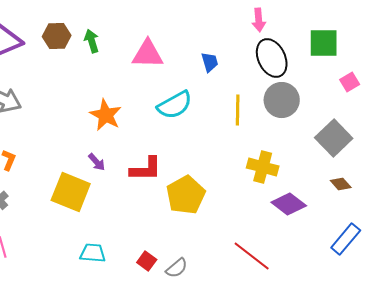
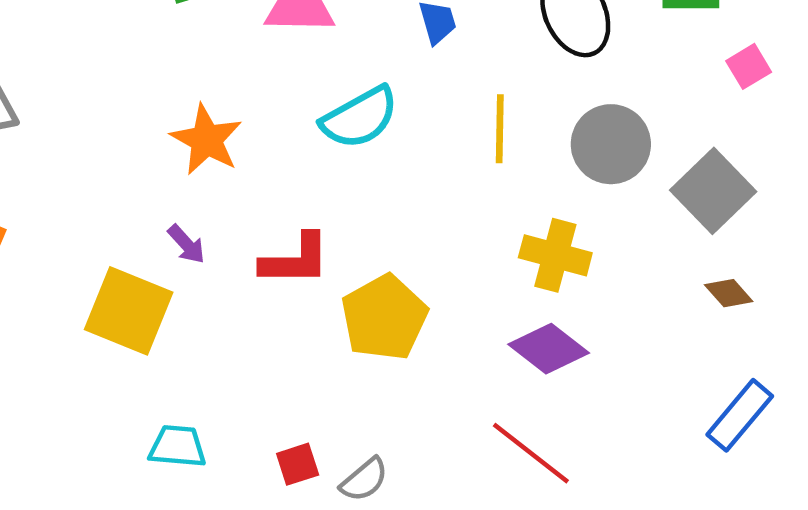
gray circle: (282, 100) -> (611, 144), moved
purple diamond: (289, 204) -> (549, 349), moved
red square: (147, 261) -> (298, 464), turned 36

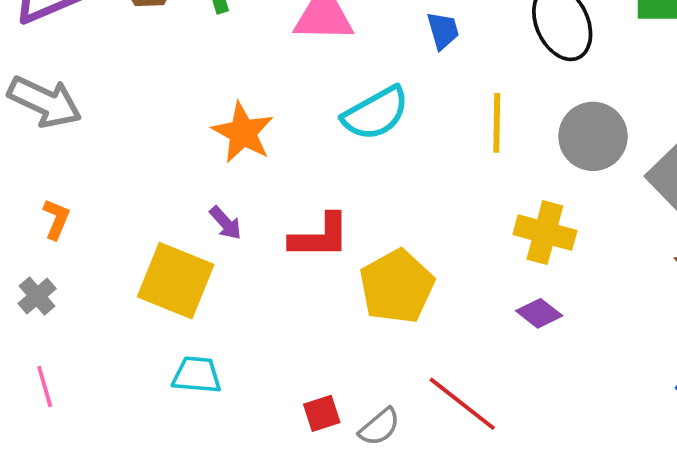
purple diamond: (549, 349) -> (539, 313), size x0.7
cyan trapezoid: (178, 446) -> (197, 375), moved
red line: (531, 453) -> (462, 404), moved

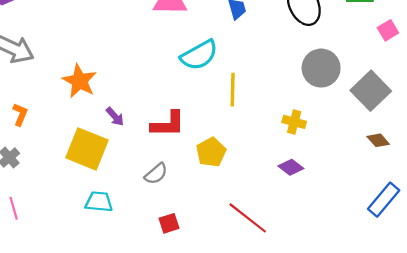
yellow line: (497, 123) -> (233, 90), moved
orange star: (243, 133) -> (79, 81), moved
yellow cross: (545, 233) -> (294, 122), size x0.7
yellow pentagon: (397, 286) -> (211, 152), size x0.7
gray semicircle: (379, 427) -> (156, 174), moved

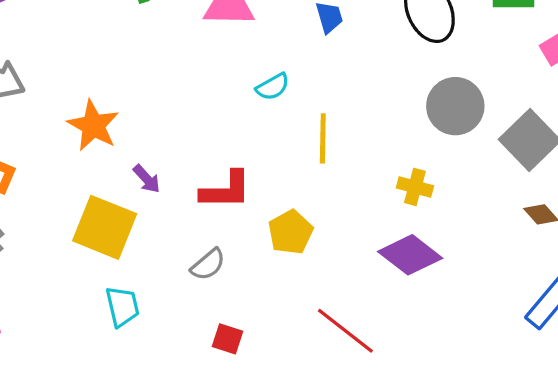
cyan semicircle: (199, 55) -> (273, 87), size x0.6
purple diamond: (291, 167) -> (410, 255), size x1.6
cyan trapezoid: (99, 202) -> (122, 307), turned 72
red square: (169, 223) -> (227, 339), turned 36

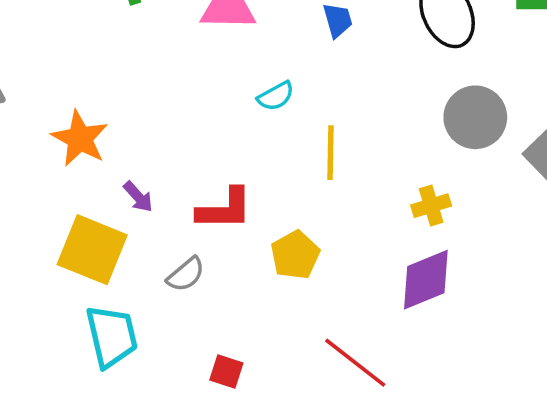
yellow cross: (415, 187) -> (431, 206), turned -32
purple diamond: (410, 255) -> (426, 280), turned -60
gray semicircle: (208, 265) -> (186, 274), moved
cyan trapezoid: (122, 307) -> (112, 336), size x1.4

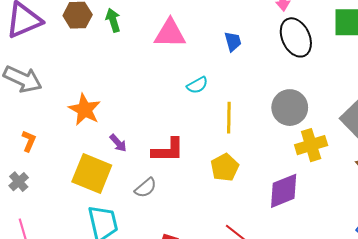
gray circle: (475, 117) -> (290, 108), moved
yellow cross: (431, 206) -> (311, 145), moved, size x1.4
yellow pentagon: (295, 255) -> (225, 167), moved

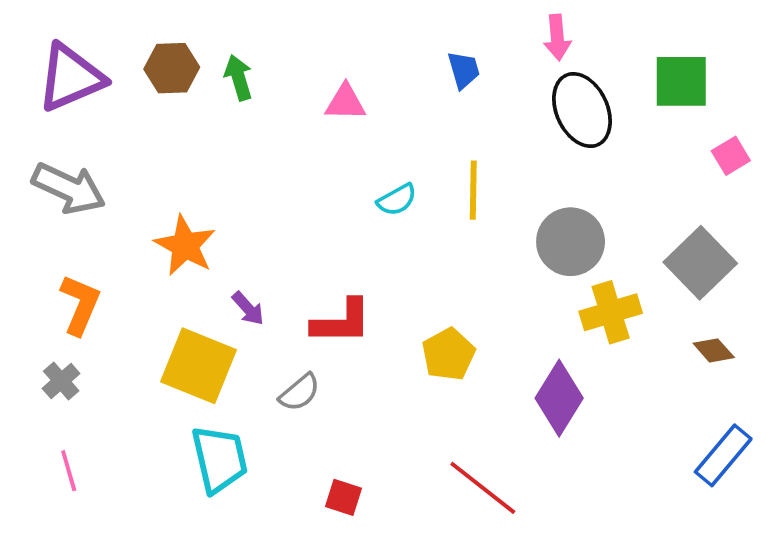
pink triangle: (170, 33) -> (345, 102), size x0.7
blue trapezoid: (233, 42) -> (464, 70), moved
yellow line: (229, 118) -> (473, 190), moved
orange L-shape: (29, 141) -> (80, 305), size x1.5
purple diamond: (284, 191) -> (559, 398), turned -36

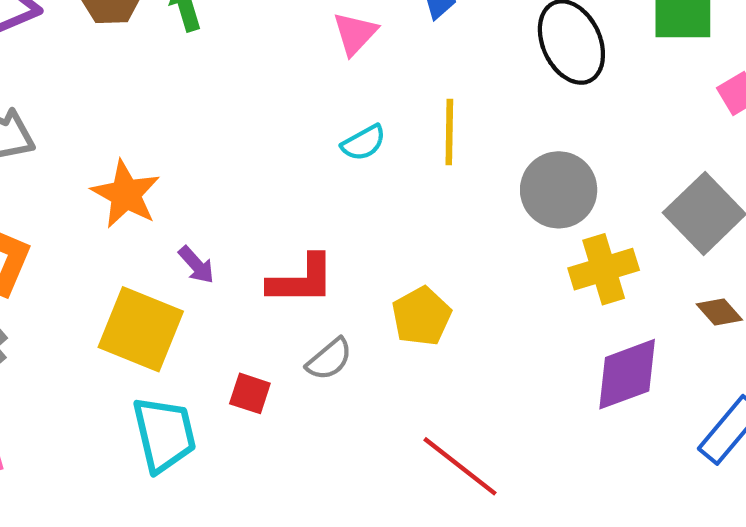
pink triangle: (345, 102) -> (355, 33), moved, turned -48
gray semicircle: (300, 392) -> (329, 359), moved
purple diamond: (559, 398) -> (627, 374), moved, turned 38
red square: (343, 497) -> (250, 393), moved

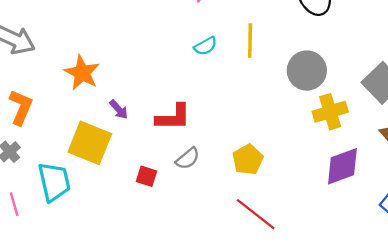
yellow pentagon: (421, 316) -> (248, 160), moved
cyan trapezoid: (164, 434) -> (54, 182), moved

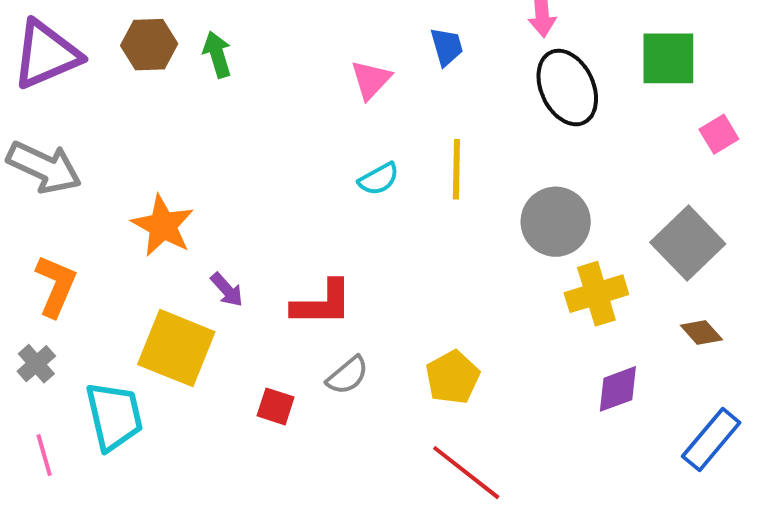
purple diamond: (342, 166) -> (618, 389), size x0.7

